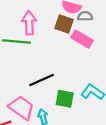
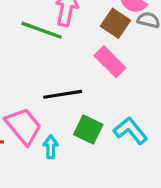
pink rectangle: (82, 39) -> (110, 62), moved

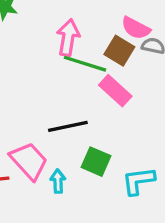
green line: (42, 30) -> (85, 64), moved
cyan L-shape: (131, 131) -> (138, 181), moved, turned -56

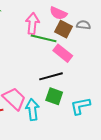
pink semicircle: (136, 28) -> (58, 13), moved
black line: (68, 126) -> (51, 76), moved
cyan arrow: (58, 181) -> (32, 109), size x1.5

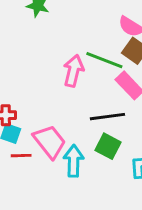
pink arrow: (32, 23) -> (73, 71), moved

